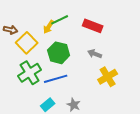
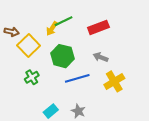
red rectangle: (93, 26) -> (98, 27), turned -42
green cross: (30, 73) -> (32, 77), size x0.6
blue line: (56, 79) -> (77, 78), moved

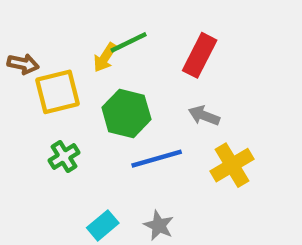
red rectangle: (98, 27) -> (200, 55), turned -42
yellow square: (29, 45) -> (58, 92), turned 30

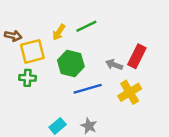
green line: (129, 42) -> (86, 26), moved
red rectangle: (200, 55) -> (137, 56), moved
green cross: (64, 157) -> (28, 78), moved, turned 35

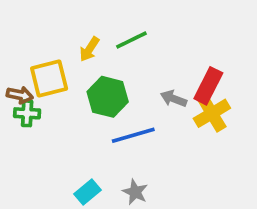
brown arrow: (13, 36) -> (20, 95), moved
green cross: (28, 78) -> (27, 113), moved
yellow cross: (130, 92) -> (212, 113), moved

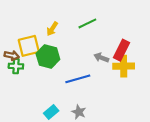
green line: (131, 40) -> (87, 23), moved
green hexagon: (108, 97) -> (48, 57), moved
yellow cross: (212, 113) -> (124, 66), turned 30

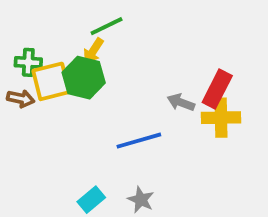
green line: (87, 23) -> (107, 26), moved
green hexagon: (48, 57) -> (84, 78), moved
green cross: (16, 66) -> (28, 62), moved

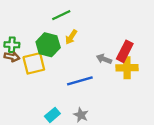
yellow arrow: (93, 51) -> (71, 37), moved
green cross: (28, 62) -> (12, 45), moved
yellow square: (51, 81) -> (34, 63), moved

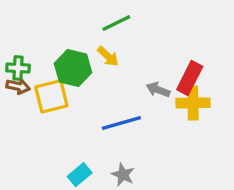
green line: (61, 15) -> (116, 23), moved
yellow arrow: (71, 37) -> (108, 56), turned -80

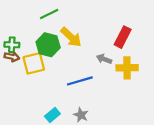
green line: (116, 23) -> (49, 14), moved
yellow arrow: (108, 56) -> (71, 37), size x1.5
red rectangle: (190, 78) -> (123, 37), moved

